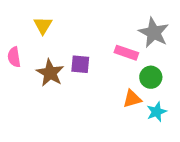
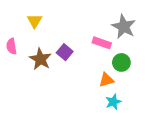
purple square: (80, 64) -> (65, 52), turned 35
cyan star: (157, 112) -> (113, 102), moved

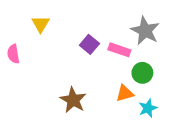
purple square: (65, 52) -> (89, 44), moved
brown star: (40, 59) -> (73, 100), moved
cyan star: (113, 102) -> (148, 108), moved

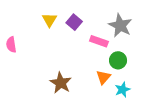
yellow triangle: (41, 24) -> (49, 20), moved
purple square: (89, 44) -> (74, 22), moved
orange triangle: (125, 93) -> (103, 77), turned -32

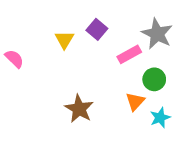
yellow triangle: (49, 20) -> (64, 40), moved
pink rectangle: (99, 41) -> (129, 54), turned -48
pink semicircle: (11, 45) -> (14, 59), turned 144

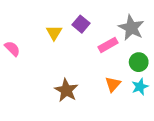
green circle: (154, 79) -> (139, 62), moved
cyan star: (160, 118) -> (140, 87), moved

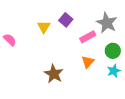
orange triangle: (113, 84) -> (88, 62), moved

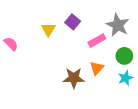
brown star: (54, 74) -> (74, 78), moved, turned -30

